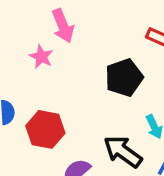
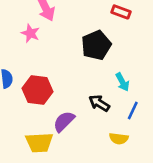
black arrow: (123, 152) -> (99, 103), size x0.7

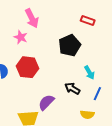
red hexagon: (37, 90) -> (27, 67), moved

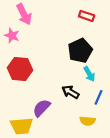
black pentagon: (70, 45) -> (80, 51), moved

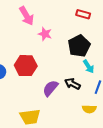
pink star: (12, 36) -> (45, 34), moved
purple semicircle: (42, 108) -> (50, 88), moved

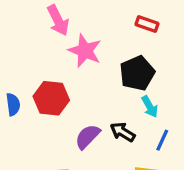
pink star: (45, 34) -> (85, 51), size x1.5

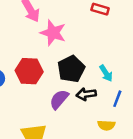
black pentagon: (137, 73) -> (71, 69), moved
black arrow: (123, 132) -> (86, 94), turned -36

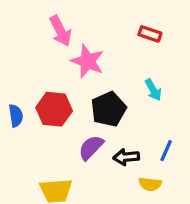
cyan arrow: (106, 73) -> (153, 90), moved
black arrow: (86, 94) -> (126, 157), moved

